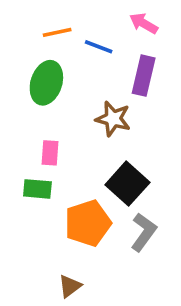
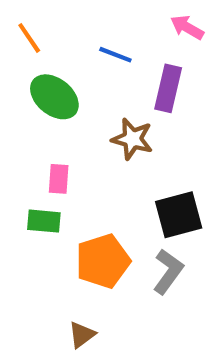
pink arrow: (144, 23) -> (187, 27), moved
orange line: (57, 32) -> (29, 38), moved, turned 68
green ellipse: (46, 83) -> (54, 97), turned -69
black square: (127, 184) -> (179, 215), moved, turned 33

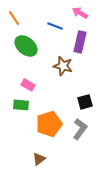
pink arrow: (187, 27) -> (80, 13), moved
pink rectangle: (59, 179) -> (28, 85), turned -64
black square: (179, 215) -> (85, 102), size x0.7

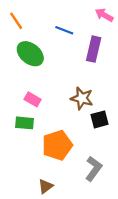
pink arrow: (80, 13) -> (104, 15), moved
brown star: (63, 66) -> (82, 98), moved
gray L-shape: (80, 129) -> (94, 169), moved

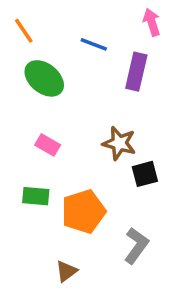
pink arrow: (104, 15) -> (152, 22), turned 42
green rectangle: (24, 123) -> (36, 196), moved

